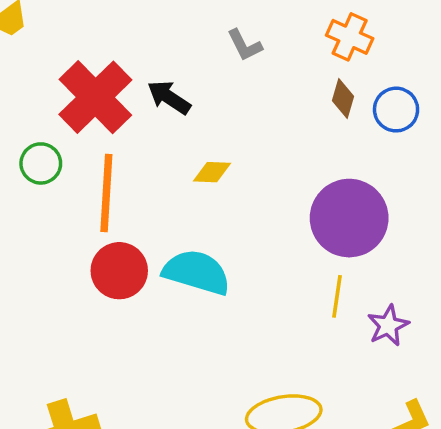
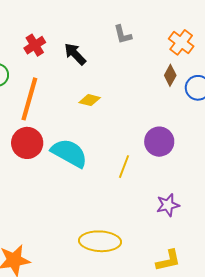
red cross: (95, 97) -> (35, 45), size x0.5
purple circle: (349, 218) -> (159, 142), size x0.7
yellow line: (337, 296) -> (124, 167), moved

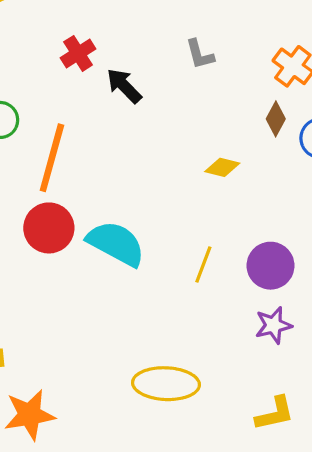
red cross: (35, 45) -> (78, 53), moved
yellow diamond: (90, 100) -> (222, 167), moved
purple circle: (159, 142) -> (271, 266), moved

